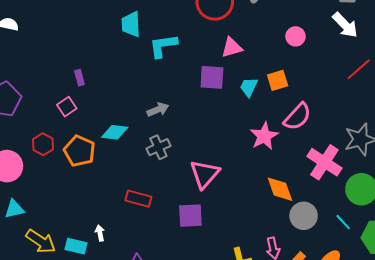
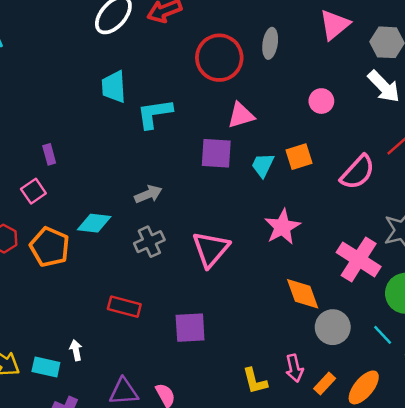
pink semicircle: (297, 117) -> (358, 172), moved
pink triangle: (205, 174) -> (211, 249), moved

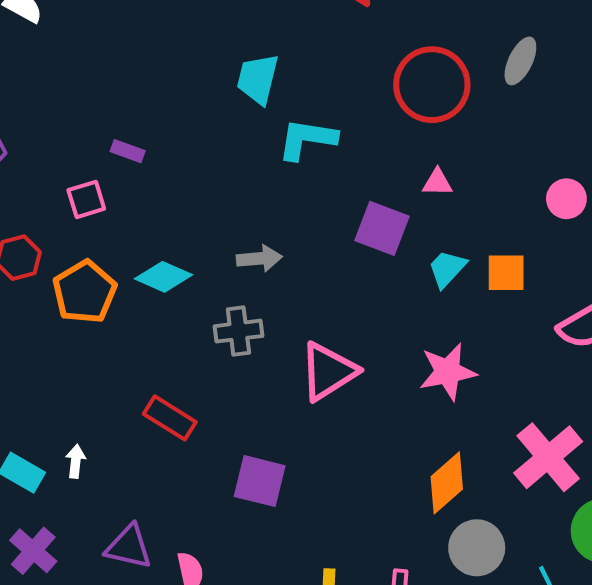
gray ellipse: (270, 43) -> (520, 61), moved
pink triangle: (241, 115) -> (437, 182), size x0.7
purple rectangle: (49, 154) -> (128, 151), turned -72
orange diamond: (303, 294) -> (447, 483), turned 51

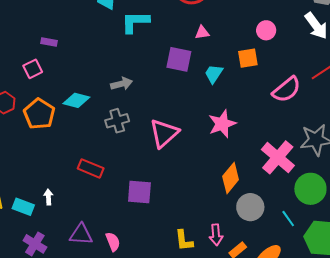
orange square: (506, 273) -> (248, 58), moved

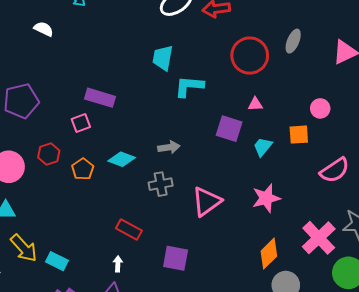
purple rectangle: (49, 42) -> (100, 98), size x1.8
orange pentagon: (39, 114) -> (83, 169), size x0.7
white arrow: (48, 197) -> (118, 264), moved

